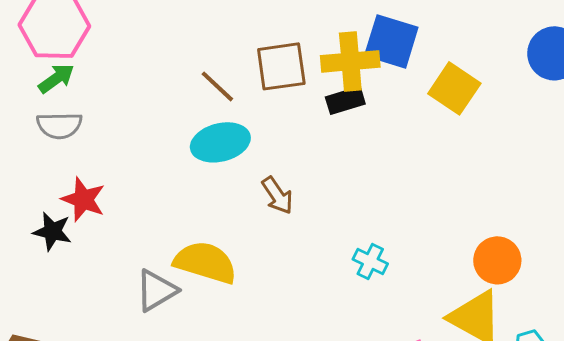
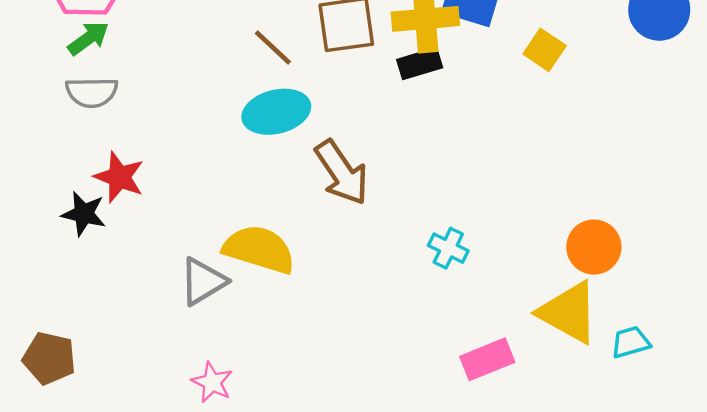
yellow square: (454, 88) -> (545, 50), size x0.7
brown arrow: (277, 195) -> (342, 172), size x1.5

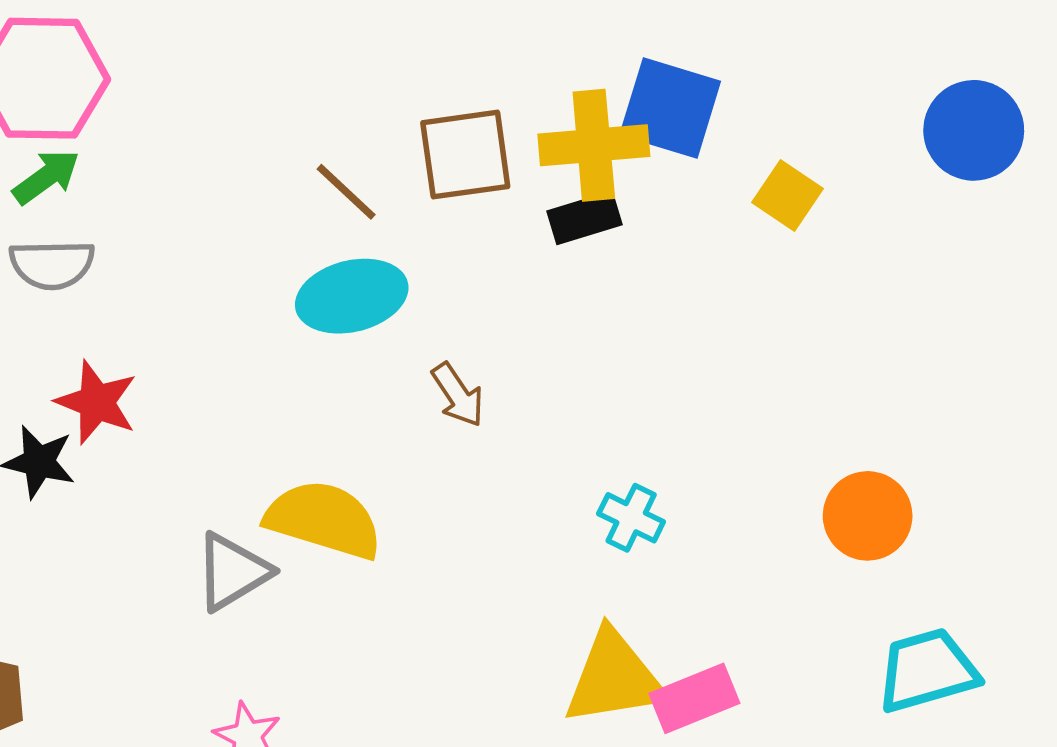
brown arrow: (342, 172) -> (458, 395), size x0.6
yellow triangle: (569, 312) -> (614, 678), moved, turned -38
cyan trapezoid: (631, 342) -> (927, 670), size x1.6

